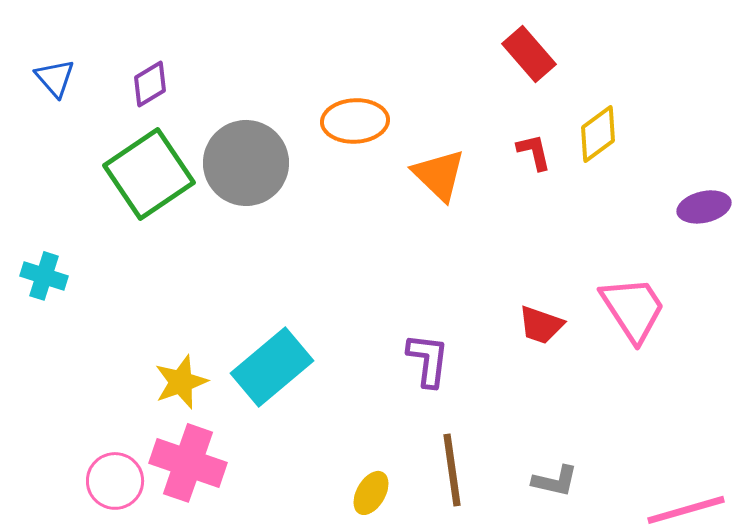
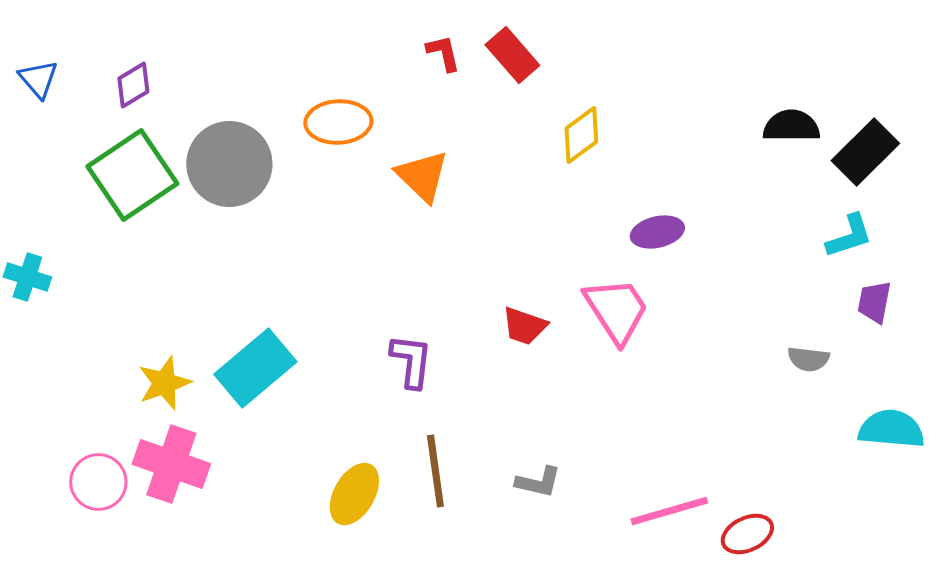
red L-shape: (534, 152) -> (443, 53), moved
purple ellipse: (704, 207) -> (657, 232), moved
yellow ellipse: (371, 493) -> (354, 494), size x1.4

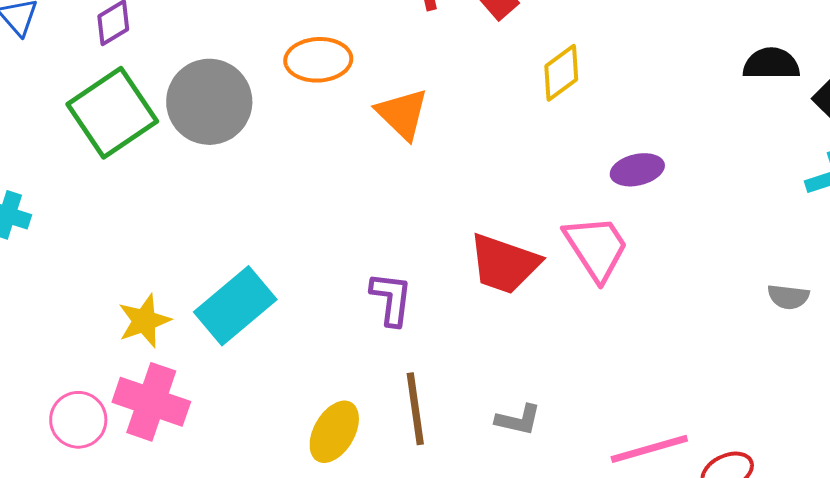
red trapezoid: (524, 326) -> (504, 264), size x1.6

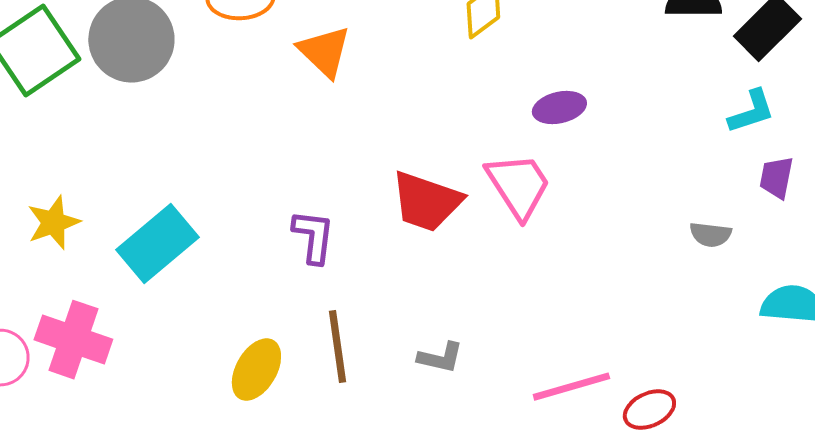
yellow star: (144, 321) -> (53, 223), moved

